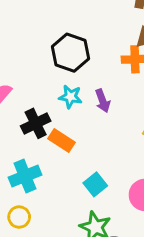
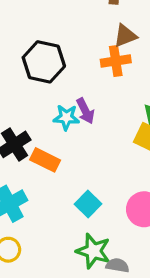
cyan star: (70, 97) -> (66, 117), moved

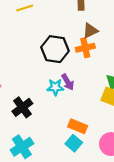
black hexagon: (44, 62) -> (55, 49), moved
orange rectangle: (45, 160) -> (78, 126), moved

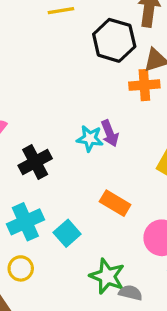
black hexagon: (55, 49) -> (114, 40), moved
cyan square: (74, 143) -> (67, 233), moved

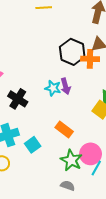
black hexagon: (114, 40) -> (72, 52), moved
black cross: (35, 162) -> (18, 99), turned -36
green star: (107, 276) -> (71, 160), moved

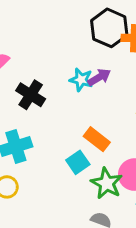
purple arrow: (66, 86) -> (99, 77), turned -105
cyan square: (33, 145) -> (78, 162), moved

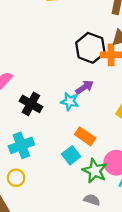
cyan star: (81, 80) -> (70, 102), moved

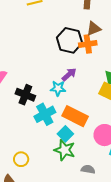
orange rectangle: (85, 136) -> (75, 116), size x1.4
cyan cross: (21, 145) -> (45, 114), moved
green star: (95, 171) -> (65, 150), moved

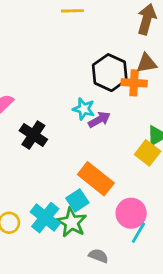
cyan star: (58, 88) -> (84, 109), moved
cyan cross: (45, 114) -> (45, 218), moved, turned -35

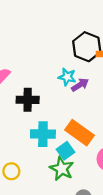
black cross: (33, 135) -> (28, 100), turned -30
cyan cross: (45, 218) -> (43, 134), moved, turned -35

